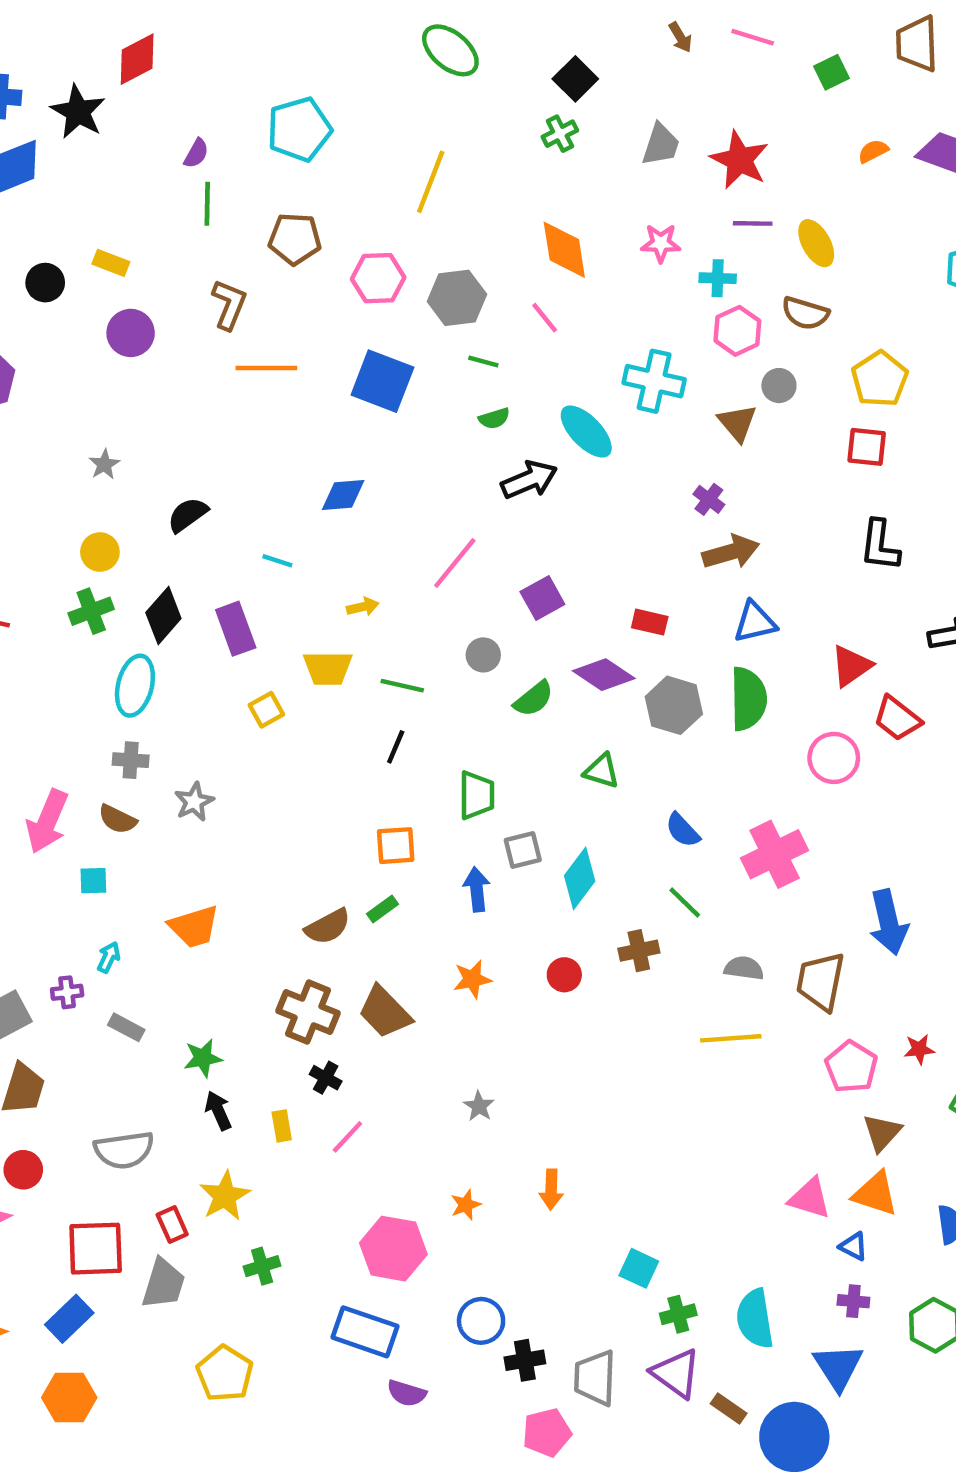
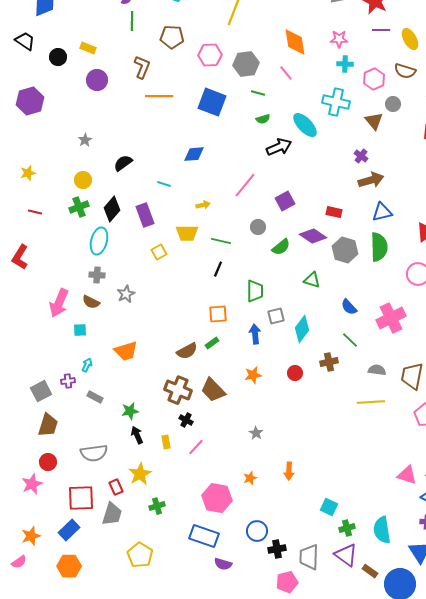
cyan cross: (718, 278) -> (345, 64), moved

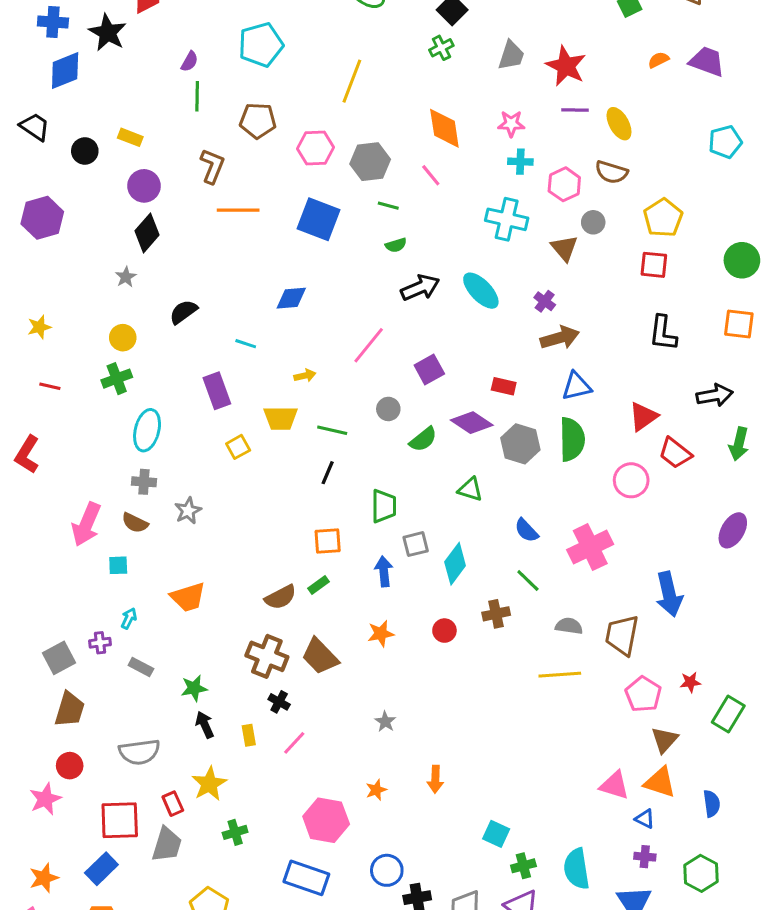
cyan ellipse: (305, 125) -> (481, 291), moved
black diamond: (112, 209) -> (147, 233), moved

